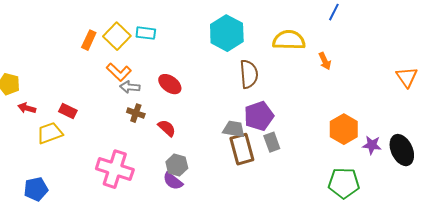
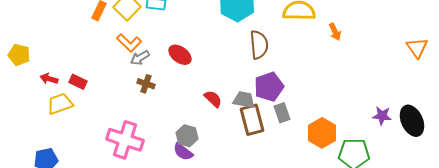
gray arrow: (130, 87) -> (140, 58), turned -36
red arrow: (27, 108) -> (49, 79), moved
red semicircle: (167, 128) -> (213, 99), moved
orange hexagon: (344, 129) -> (322, 133), moved

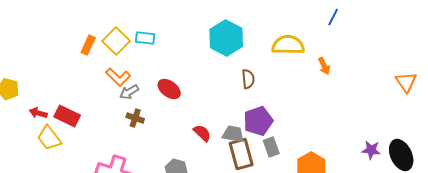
brown semicircle: (259, 45) -> (248, 79), size x0.7
red rectangle: (78, 82) -> (67, 116), size x1.4
yellow trapezoid: (60, 104) -> (49, 138), turned -108

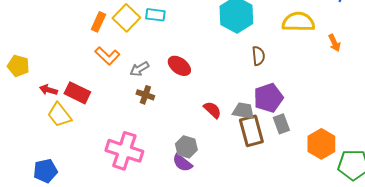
orange L-shape: (118, 77) -> (107, 56), moved

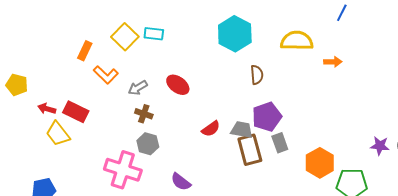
orange rectangle: (98, 22) -> (85, 51), moved
orange arrow: (334, 43) -> (333, 62), turned -66
red semicircle: (212, 110) -> (211, 129), turned 102
gray hexagon: (186, 147) -> (148, 144), moved

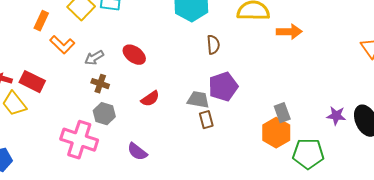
orange arrow: (333, 62) -> (289, 32), size x1.4
red semicircle: (211, 129) -> (150, 99), moved
gray rectangle: (280, 143) -> (282, 113), moved
brown rectangle: (250, 150) -> (206, 120), size x0.6

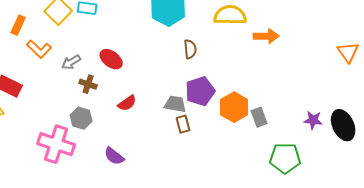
brown cross: (100, 84) -> (88, 84), moved
orange hexagon: (276, 133) -> (234, 107), moved

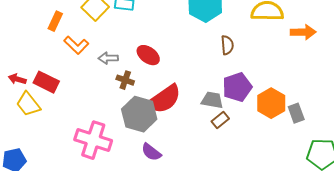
gray arrow: (71, 62) -> (108, 58), turned 30
red semicircle: (127, 103) -> (164, 99), size x1.8
gray hexagon: (81, 118) -> (139, 114), moved, size x1.6
brown rectangle: (183, 124) -> (220, 120), turned 66

